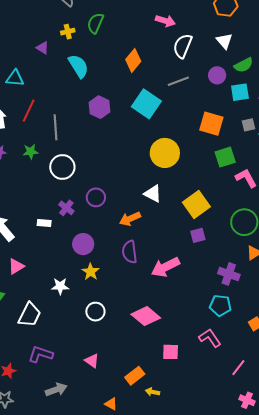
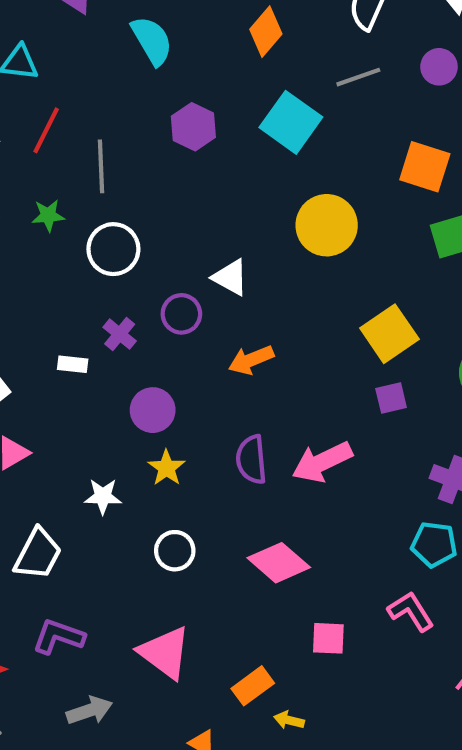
white triangle: (153, 194) -> (230, 277), moved
purple semicircle: (130, 252) -> (251, 460), moved
pink triangle: (92, 361) -> (165, 653), size x1.8

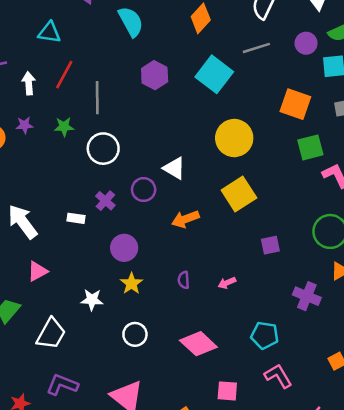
yellow square: (389, 334) -> (239, 194), moved
purple semicircle: (251, 460) -> (184, 280), size x0.6
pink arrow: (322, 462) -> (227, 283), size x0.5
cyan pentagon: (434, 544) -> (265, 335), moved

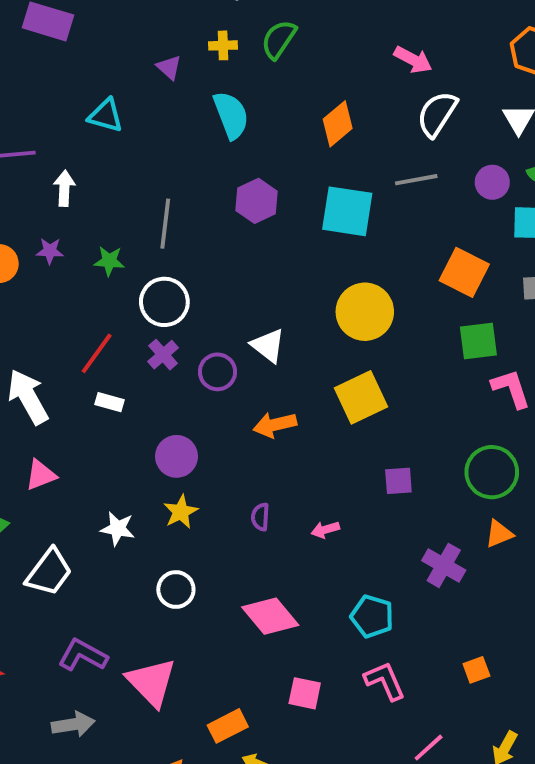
cyan square: (214, 74) -> (347, 211), turned -36
red line: (64, 75) -> (97, 353), moved
purple cross: (105, 201) -> (163, 355), moved
purple L-shape: (62, 385) -> (83, 655), moved

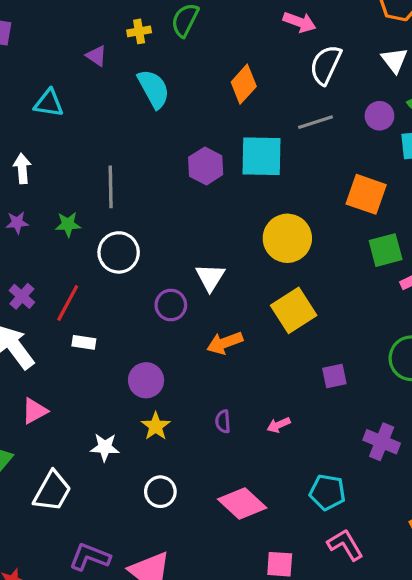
purple hexagon: (257, 201) -> (206, 166), moved
white triangle: (268, 345) -> (210, 277), turned 32
purple cross: (163, 355) -> (22, 296), moved

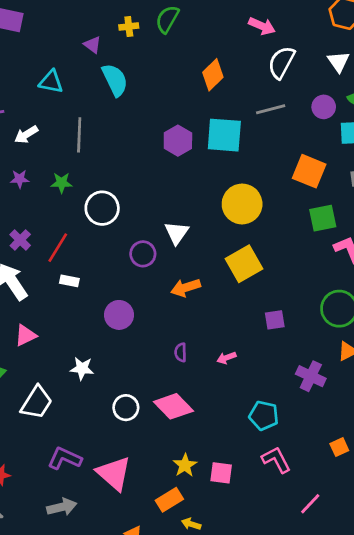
cyan semicircle: (154, 89) -> (115, 80), moved
white arrow: (22, 169) -> (26, 135), turned -120
gray line: (111, 187) -> (79, 135), moved
yellow star: (156, 426) -> (185, 465), moved
pink diamond: (242, 503) -> (173, 406), moved

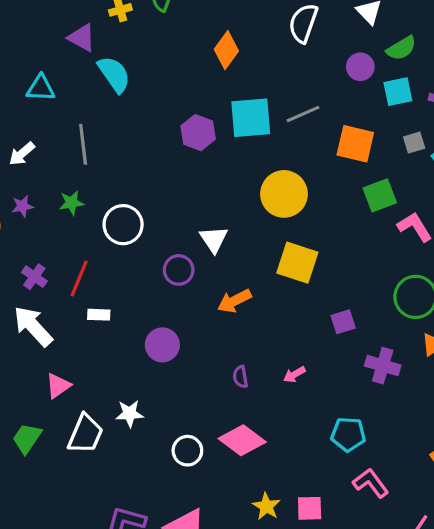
purple triangle: (92, 45) -> (82, 38), size x1.4
gray line: (271, 109) -> (303, 114), moved
yellow square: (244, 264) -> (297, 263), turned -33
purple cross: (311, 376) -> (383, 366), moved
white trapezoid: (37, 402) -> (85, 434), moved

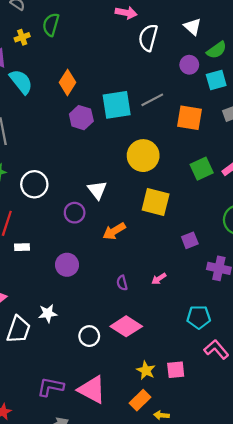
orange diamond: (226, 50) -> (68, 82), moved
green square: (380, 195) -> (202, 169), moved

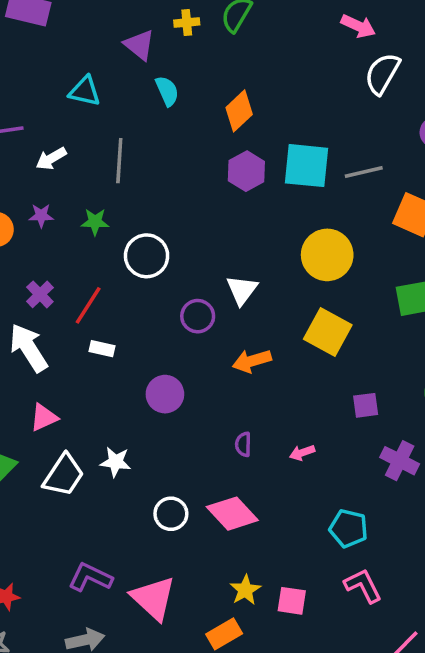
cyan semicircle: (21, 82) -> (167, 91), size x0.7

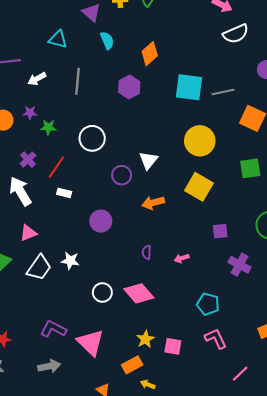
white semicircle: (382, 74) -> (236, 34), turned -145
purple hexagon: (246, 171) -> (129, 87), moved
green star: (95, 222) -> (48, 127), moved

